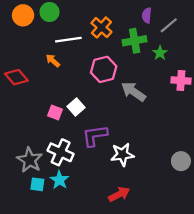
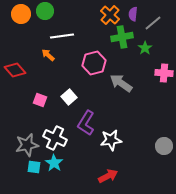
orange cross: (101, 27) -> (110, 15), moved
pink square: (55, 113) -> (40, 100), moved
purple L-shape: (95, 136) -> (86, 123), turned -50
gray star: (30, 160) -> (27, 145), turned 30

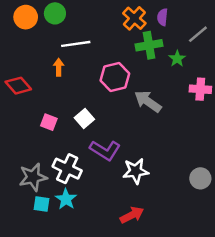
gray line: (153, 23) -> (198, 34), moved
orange arrow: (48, 55) -> (59, 67), turned 48
purple L-shape: (86, 123) -> (105, 150), turned -90

